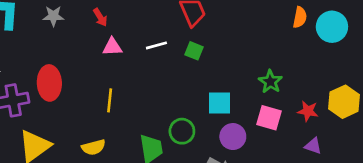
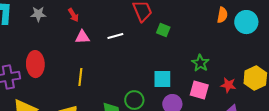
green square: (194, 51) -> (163, 30), moved

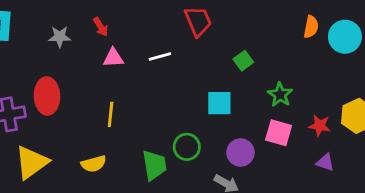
gray star: (38, 14) -> (60, 37), moved
green square: (163, 30) -> (243, 61), moved, turned 32
cyan square: (162, 79) -> (219, 103), moved

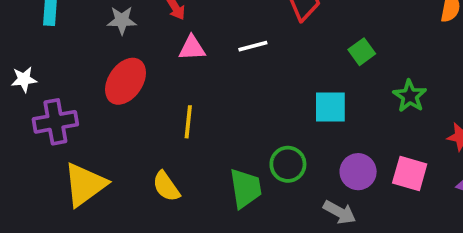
red ellipse: (47, 96) -> (126, 81), moved, turned 36
pink square: (279, 133) -> (410, 173), moved
yellow semicircle: (94, 164) -> (166, 186), turned 70

